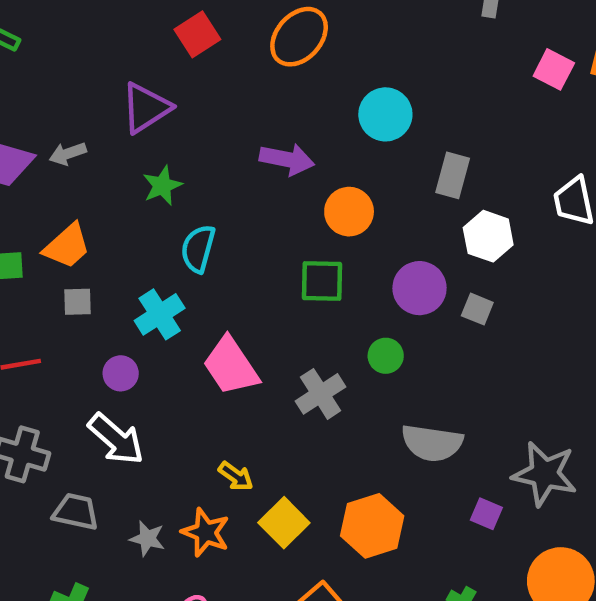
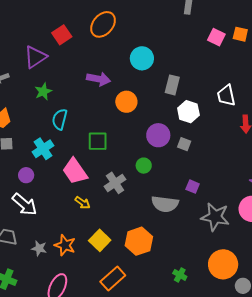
red square: (197, 34) -> (62, 35), moved
green square: (322, 281) -> (98, 141), moved
yellow arrow: (236, 476) -> (83, 203), moved
purple square: (486, 514) -> (193, 187), moved

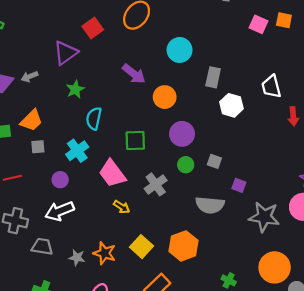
purple arrow: (98, 79) -> (134, 74), turned 30
purple circle: (158, 135) -> (182, 134), moved
gray square: (184, 144) -> (214, 161), moved
white arrow: (25, 204) -> (60, 211), turned 120

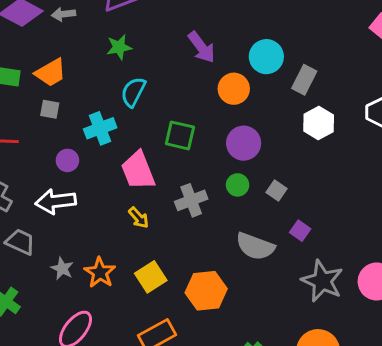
cyan circle: (180, 50) -> (266, 57), moved

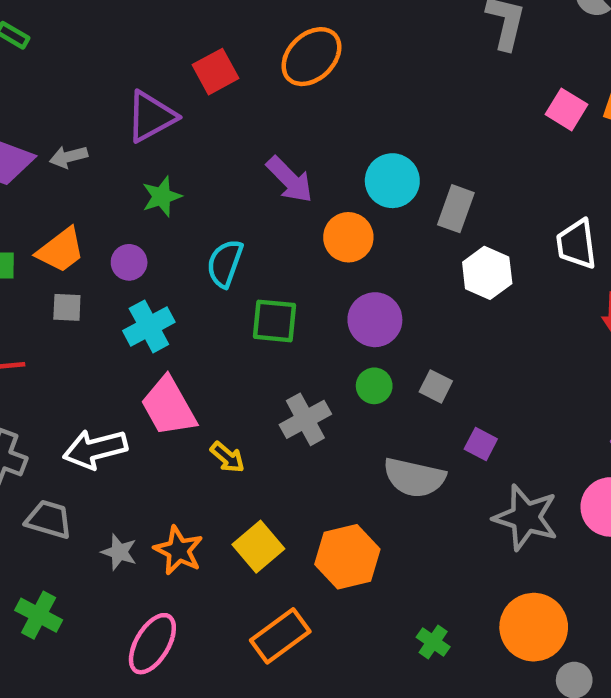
cyan semicircle: (133, 92) -> (225, 263), moved
purple circle: (67, 160) -> (129, 262), moved
pink trapezoid: (138, 171) -> (169, 407), moved

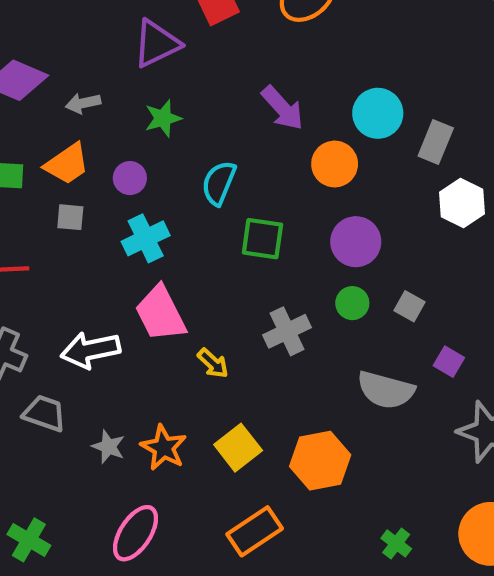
gray arrow: (69, 157) -> (83, 103), moved
green cross: (39, 615) -> (29, 540), moved

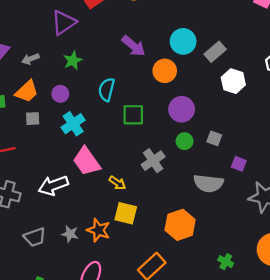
gray rectangle: (436, 142) -> (215, 52), turned 35
gray trapezoid: (44, 413) -> (35, 237), moved, turned 150
yellow square: (238, 448) -> (126, 213), moved, turned -30

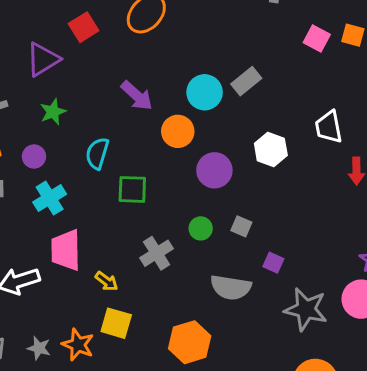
gray rectangle: (215, 52) -> (246, 81), moved
purple circle: (182, 109) -> (214, 170), moved
pink trapezoid: (87, 161) -> (66, 250), turned 32

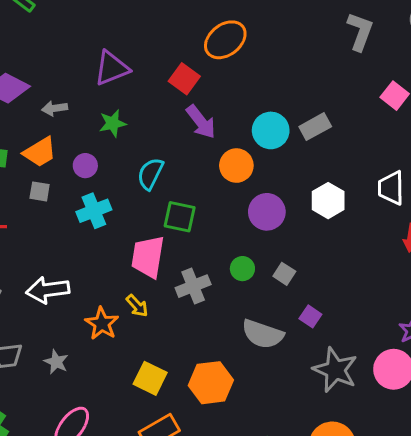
red square: (84, 27) -> (184, 79), moved, turned -32
pink trapezoid: (66, 250) -> (148, 257), moved
yellow square: (116, 323) -> (150, 378), moved
orange star: (78, 345) -> (102, 323), moved

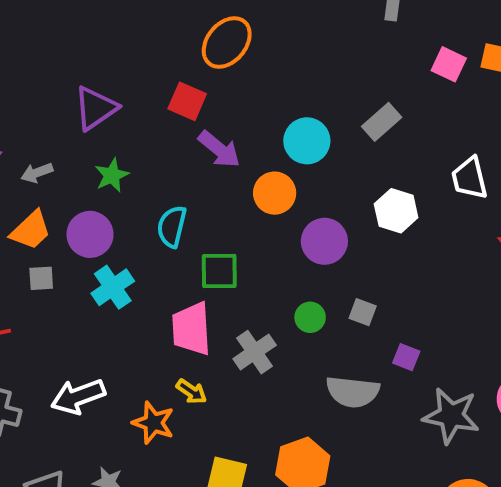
gray rectangle: (315, 127) -> (382, 122), moved
purple circle: (85, 166) -> (90, 234), size x1.5

